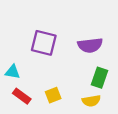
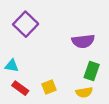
purple square: (44, 43) -> (26, 24), moved, turned 30

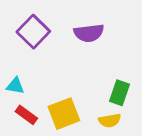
purple semicircle: (83, 41) -> (89, 33), moved
yellow square: (49, 87) -> (64, 114), size x1.6

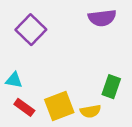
purple semicircle: (89, 33) -> (102, 18), moved
yellow semicircle: (110, 121) -> (90, 111), moved

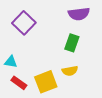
green rectangle: (111, 87) -> (72, 43), moved
yellow semicircle: (90, 111) -> (70, 71), moved

